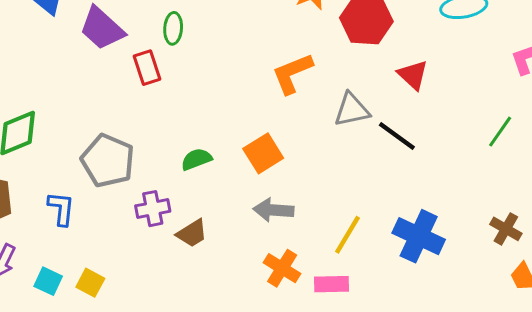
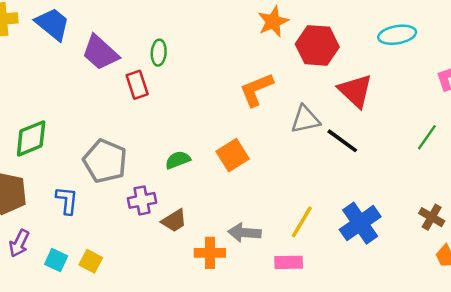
red triangle: (413, 75) -> (355, 91), size x1.4
gray arrow: (273, 210) -> (245, 233), moved
blue cross: (419, 236) -> (360, 223), turned 30
orange cross: (282, 268) -> (210, 253), moved, turned -32

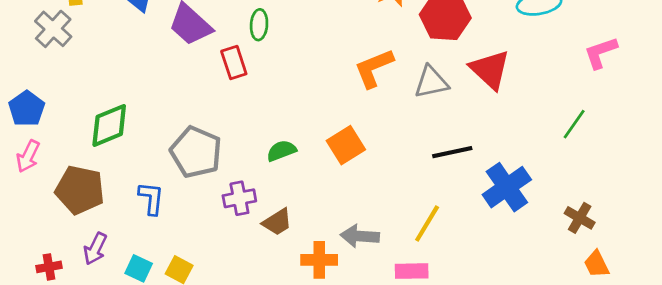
gray triangle: (305, 119) -> (431, 82), moved
black line: (342, 141) -> (452, 152), moved, turned -48
blue cross: (360, 223) -> (507, 187), moved

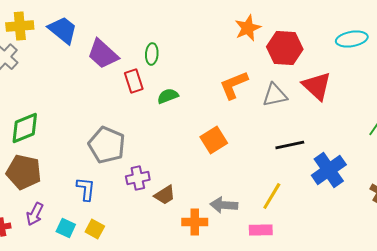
green diamond: (109, 125) -> (25, 128), moved
green semicircle: (281, 151) -> (168, 96), moved
blue L-shape: (151, 198) -> (86, 189), moved

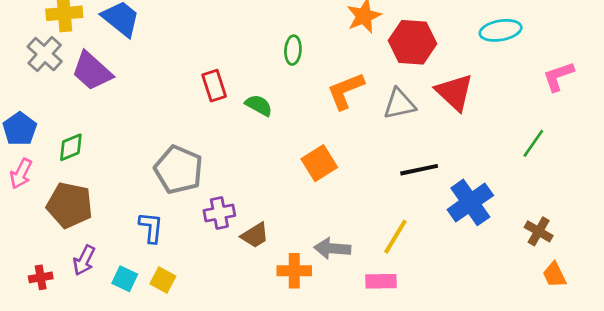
purple trapezoid: (103, 54) -> (92, 71), moved
green ellipse: (152, 54) -> (293, 50), moved
green semicircle: (168, 96) -> (259, 105), turned 50
green diamond: (25, 128) -> (71, 147), size x0.7

